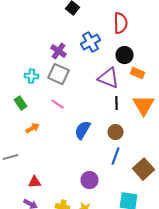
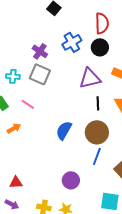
black circle: (124, 55) -> (100, 47), moved
purple triangle: (108, 78) -> (90, 78), turned -35
pink line: (58, 104) -> (28, 104), moved
brown circle: (116, 132) -> (97, 132), size x1.5

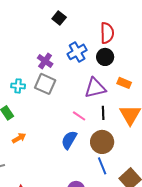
pink line: (28, 104) -> (79, 116), moved
blue line: (97, 156) -> (102, 166), turned -42

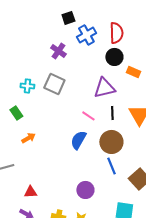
black square: (59, 18) -> (68, 18), turned 32
blue cross: (77, 52) -> (86, 35), moved
purple cross: (45, 61) -> (58, 51), moved
orange rectangle: (124, 83) -> (133, 72), moved

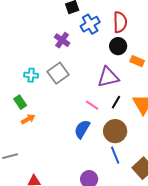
gray square: (54, 84) -> (58, 73), turned 30
black line: (112, 113) -> (116, 102), turned 32
orange arrow: (28, 138) -> (28, 119), moved

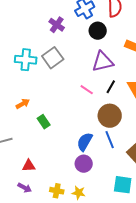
black circle: (118, 46) -> (98, 31), moved
cyan cross: (31, 75) -> (26, 60), size x1.5
green rectangle: (20, 102) -> (44, 122), moved
blue semicircle: (82, 129) -> (85, 142), moved

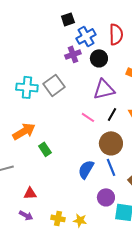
purple cross: (57, 25) -> (73, 54), moved, turned 35
orange arrow: (23, 104) -> (24, 131), size x1.6
purple circle: (84, 164) -> (106, 197), moved

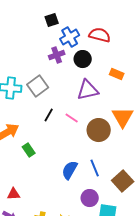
red semicircle: (116, 34) -> (100, 35), turned -75
black line: (112, 114) -> (49, 115), moved
brown circle: (111, 143) -> (99, 130), moved

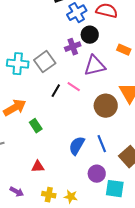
purple cross: (57, 55) -> (73, 47), moved
pink line: (72, 118) -> (74, 87), moved
red triangle: (14, 194) -> (38, 167), moved

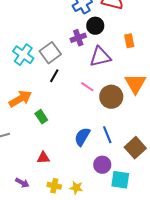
orange rectangle: (124, 50) -> (129, 41), turned 56
cyan cross: (18, 64) -> (23, 55), turned 30
pink line: (74, 87) -> (87, 87), moved
black line: (56, 91) -> (54, 76), moved

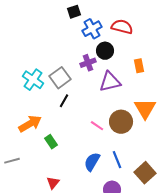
pink line: (87, 87) -> (97, 126), moved
red triangle: (43, 158) -> (53, 183), turned -48

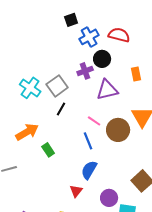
pink line: (97, 126) -> (94, 121), moved
blue line: (117, 160) -> (88, 141), moved
red triangle: (53, 183) -> (76, 191), moved

